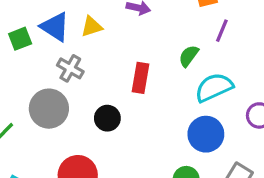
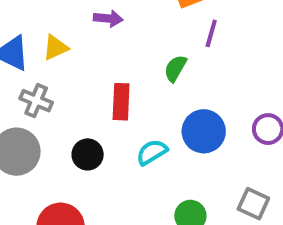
cyan semicircle: (214, 87) -> (152, 152), moved, size x0.7
blue circle: (206, 134) -> (204, 131), moved

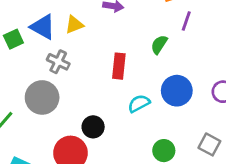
black circle: (88, 154) -> (93, 127), moved

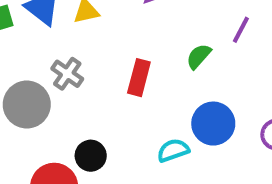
gray cross: (58, 62) -> (67, 74), moved
cyan semicircle: (139, 103) -> (173, 150), moved

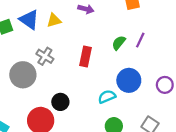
purple line: (241, 30) -> (140, 40), moved

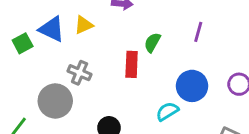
green semicircle: (119, 43) -> (152, 42), moved

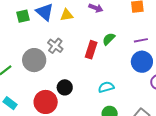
purple line: (198, 32) -> (141, 40), turned 48
blue circle: (192, 86) -> (142, 62), moved

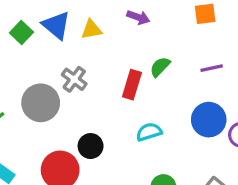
green square: (23, 16) -> (21, 32), turned -32
blue circle: (142, 62) -> (209, 120), moved
cyan semicircle: (106, 87) -> (149, 132), moved

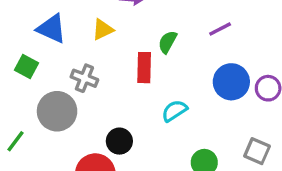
yellow triangle: (91, 29) -> (103, 30), moved
green square: (21, 32) -> (27, 66), moved

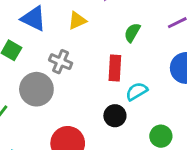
red rectangle: (144, 68) -> (115, 68), moved
black circle: (119, 141) -> (115, 116), moved

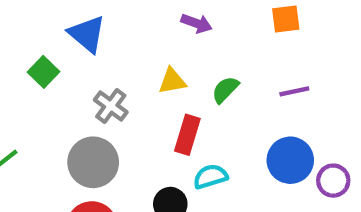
yellow triangle: (77, 21) -> (172, 81), moved
gray circle: (36, 89) -> (93, 162), moved

